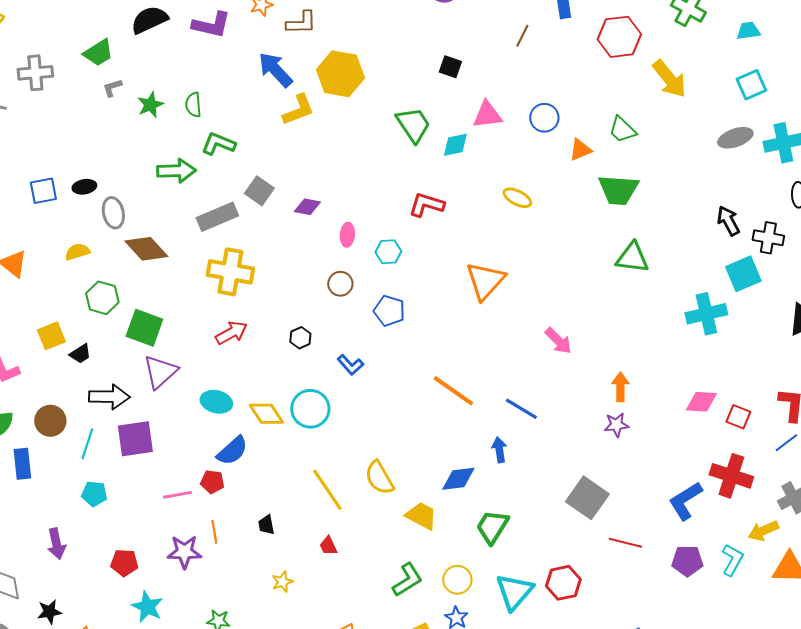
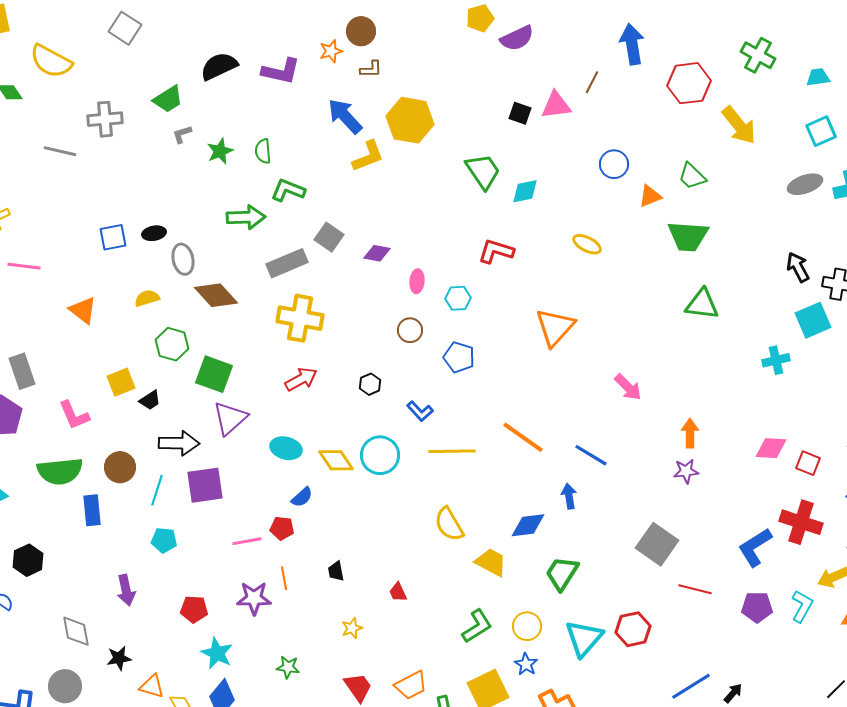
brown L-shape: (301, 23) -> (371, 69), size x0.7
pink triangle: (487, 115) -> (556, 105), moved
cyan cross: (706, 314) -> (776, 360), size x0.7
blue semicircle: (232, 451) -> (302, 497), size x0.7
yellow line: (327, 490) -> (452, 451), moved, turned -57

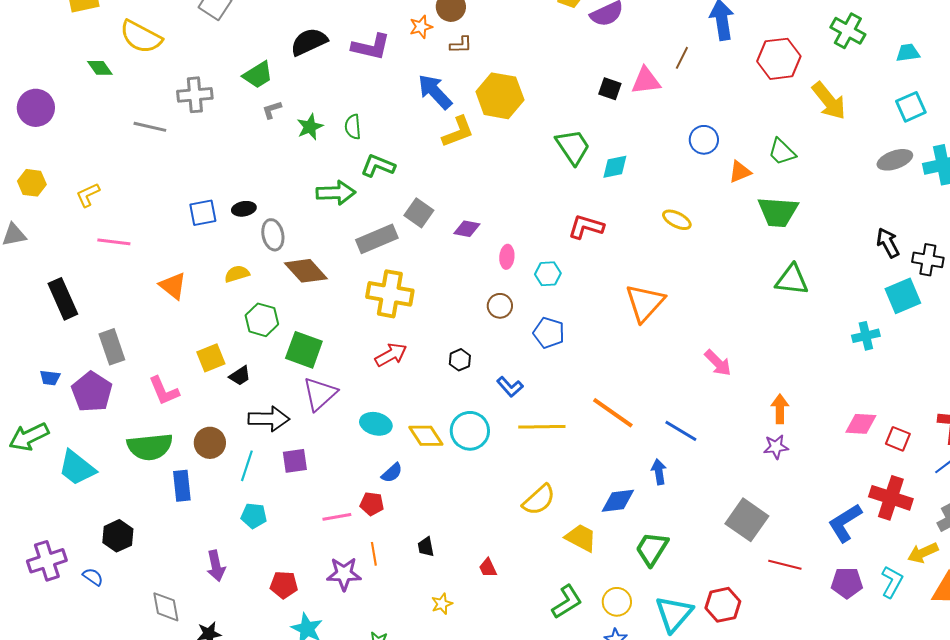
purple square: (205, 485) -> (295, 461), size x0.7
yellow semicircle: (449, 524) -> (539, 500), turned -102

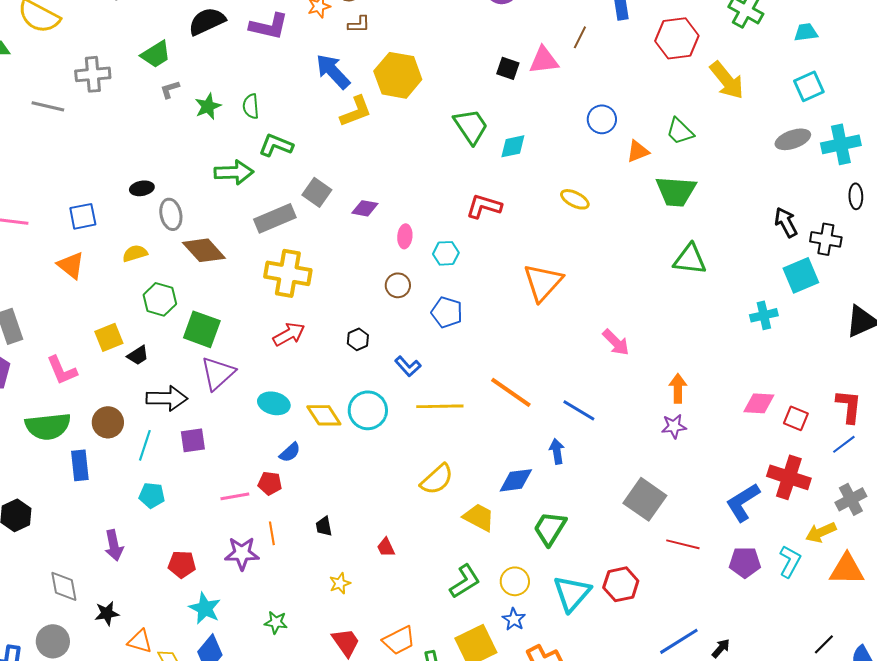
blue square: (203, 213) -> (83, 216), moved

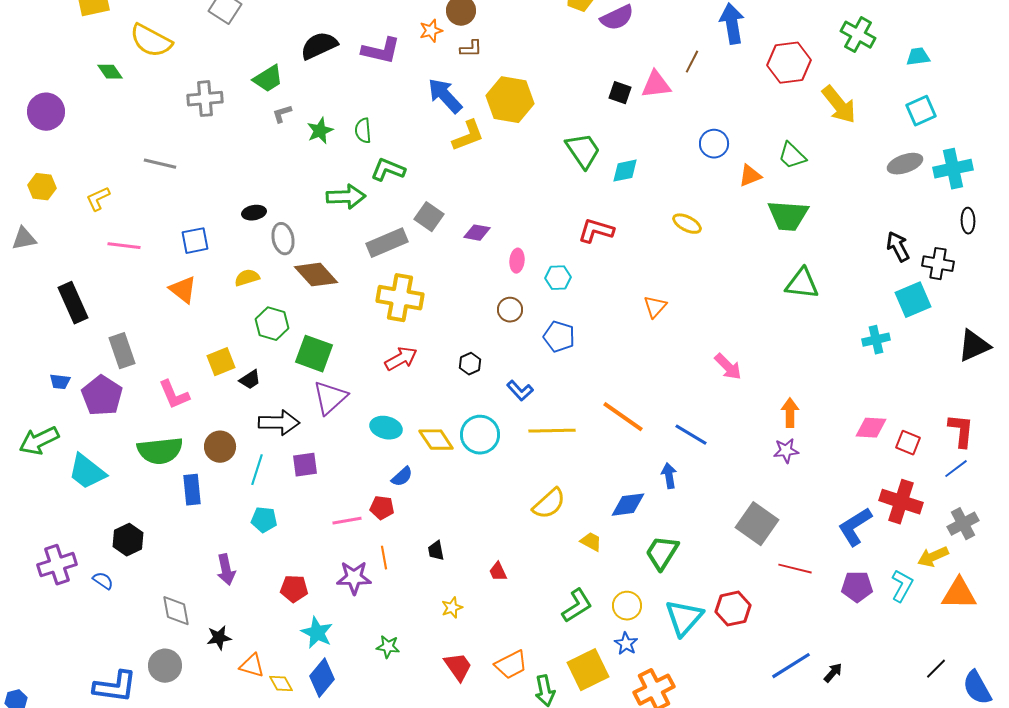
gray line: (48, 106) -> (160, 164), moved
orange triangle: (543, 282) -> (655, 307), size x0.6
yellow trapezoid: (479, 517) -> (591, 542), size x0.7

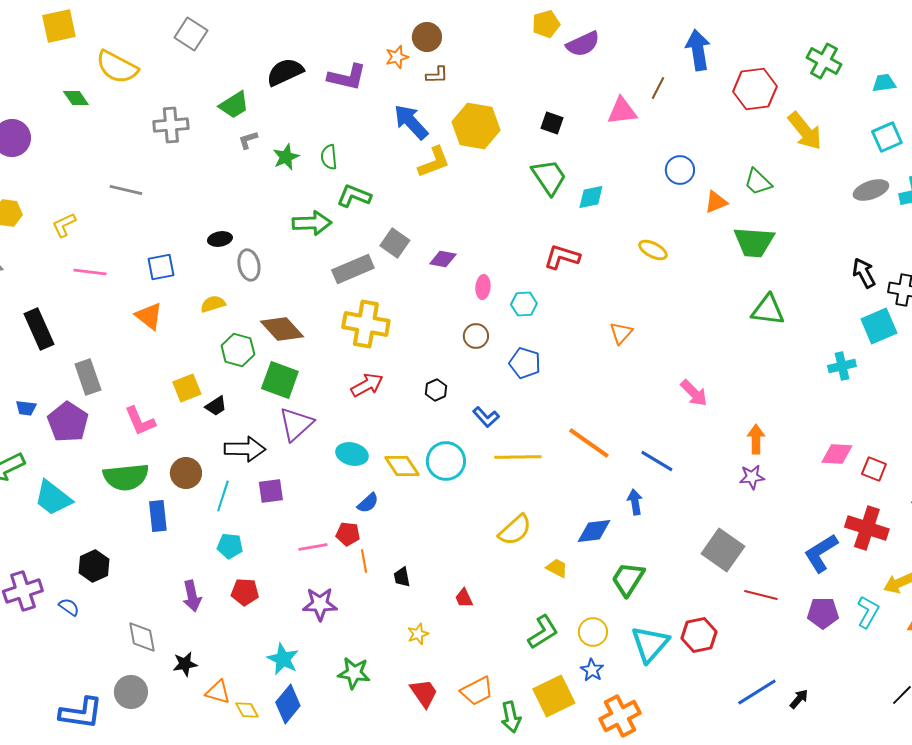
black square: (620, 93) -> (552, 123), moved
brown diamond: (316, 275) -> (282, 329), moved
orange line: (384, 558) -> (364, 561), moved
red pentagon: (294, 589) -> (245, 592), moved
green star: (388, 647) -> (354, 673), size x1.4

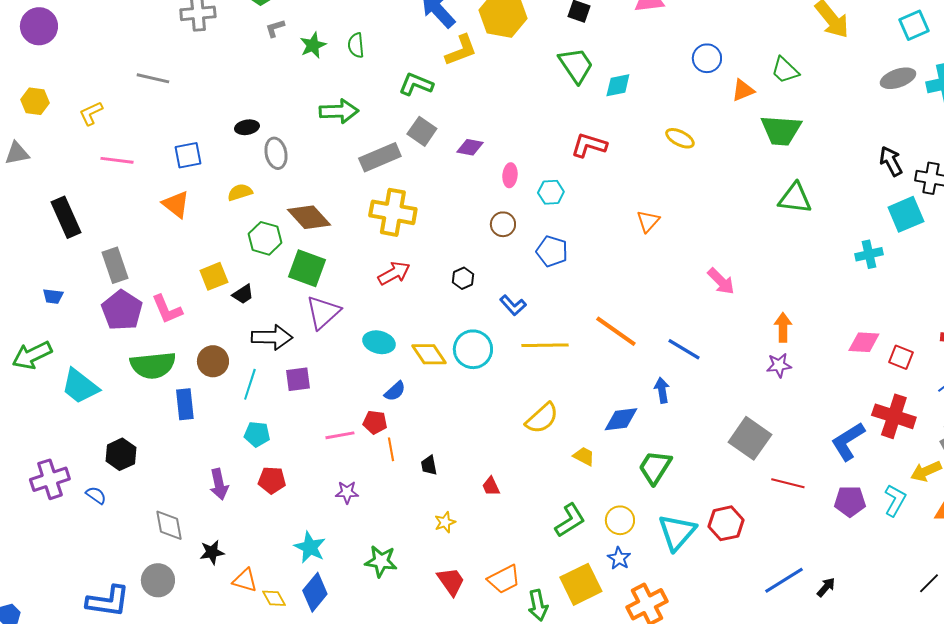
green L-shape: (354, 196) -> (416, 84), moved
purple pentagon: (68, 422) -> (122, 310), moved
purple star: (320, 604) -> (347, 492), size x0.7

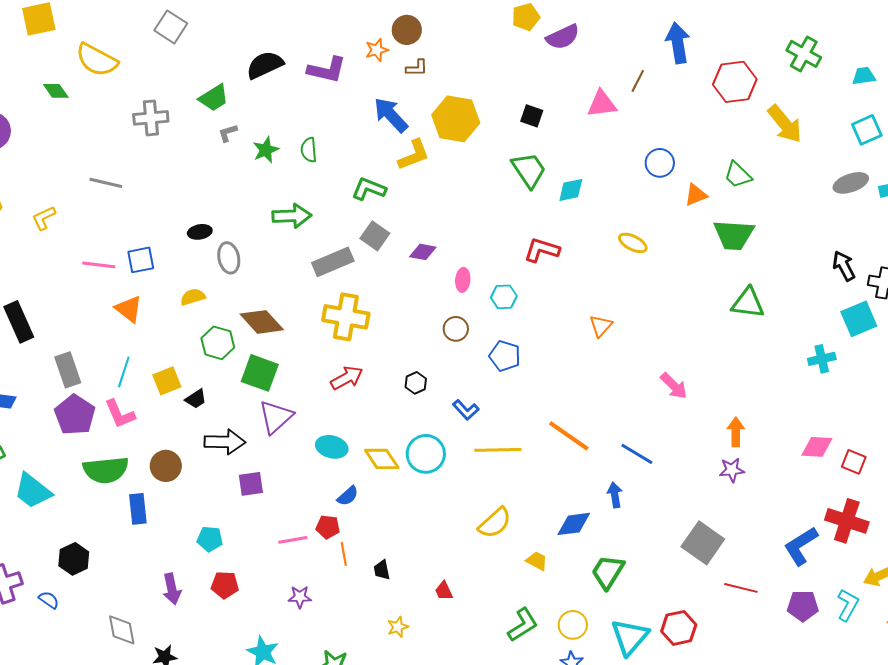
pink line: (117, 160) -> (99, 265), moved
cyan line: (250, 384) -> (124, 372), moved

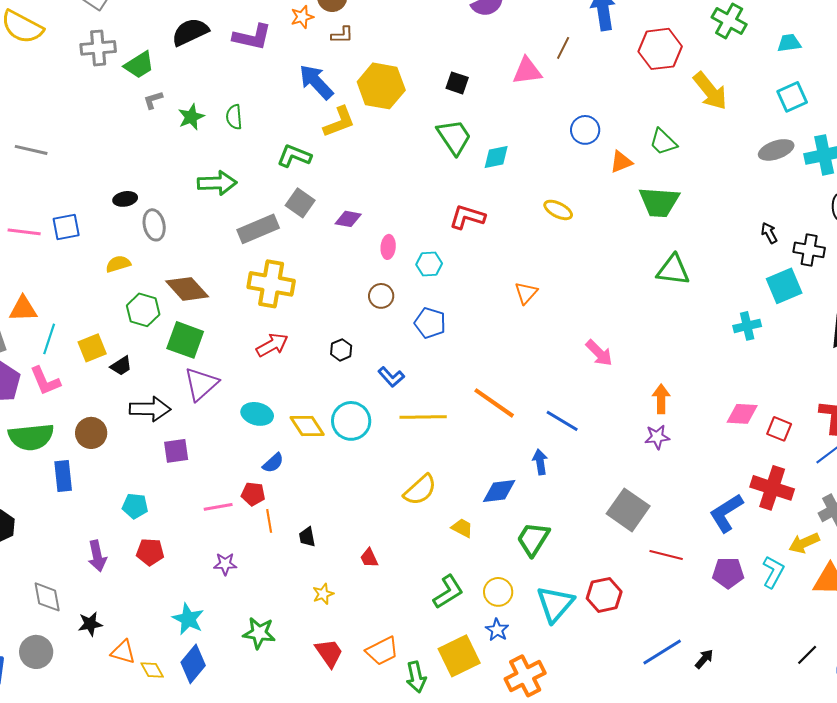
gray cross: (151, 118) -> (98, 48), moved
black arrow: (844, 266) -> (769, 233), size x0.7
orange triangle: (129, 309) -> (23, 309), moved, turned -40

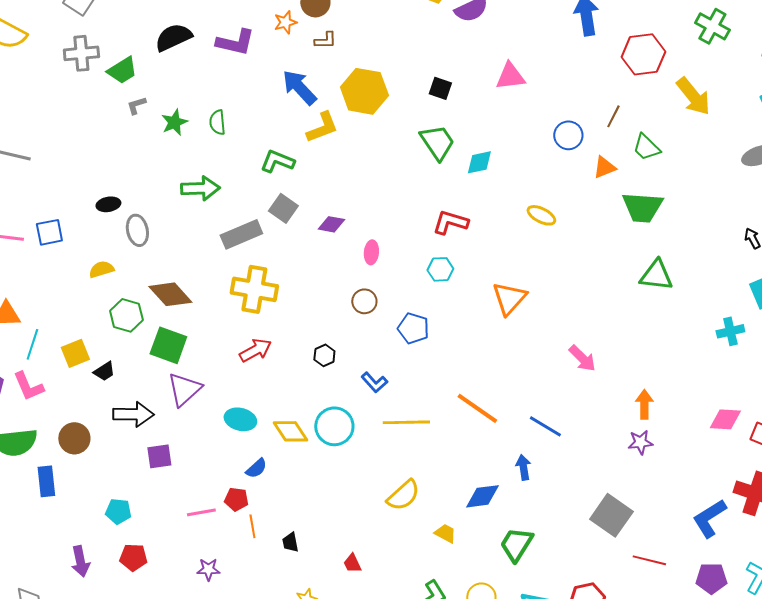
brown line: (563, 48) -> (613, 116), moved
cyan hexagon: (429, 264) -> (440, 269), moved
orange triangle: (526, 293) -> (509, 298), size x1.5

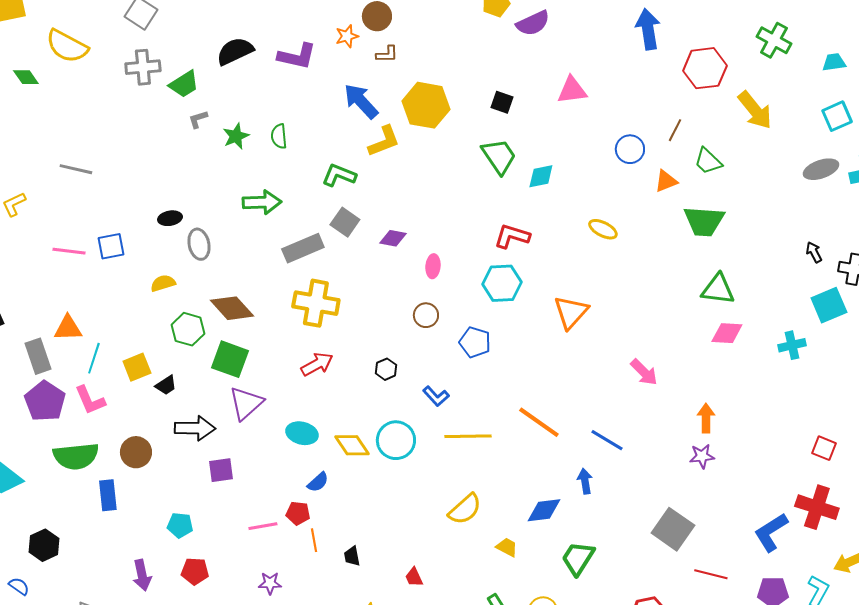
cyan hexagon: (440, 269) -> (502, 283), size x1.5
pink diamond: (725, 419) -> (727, 333), moved

